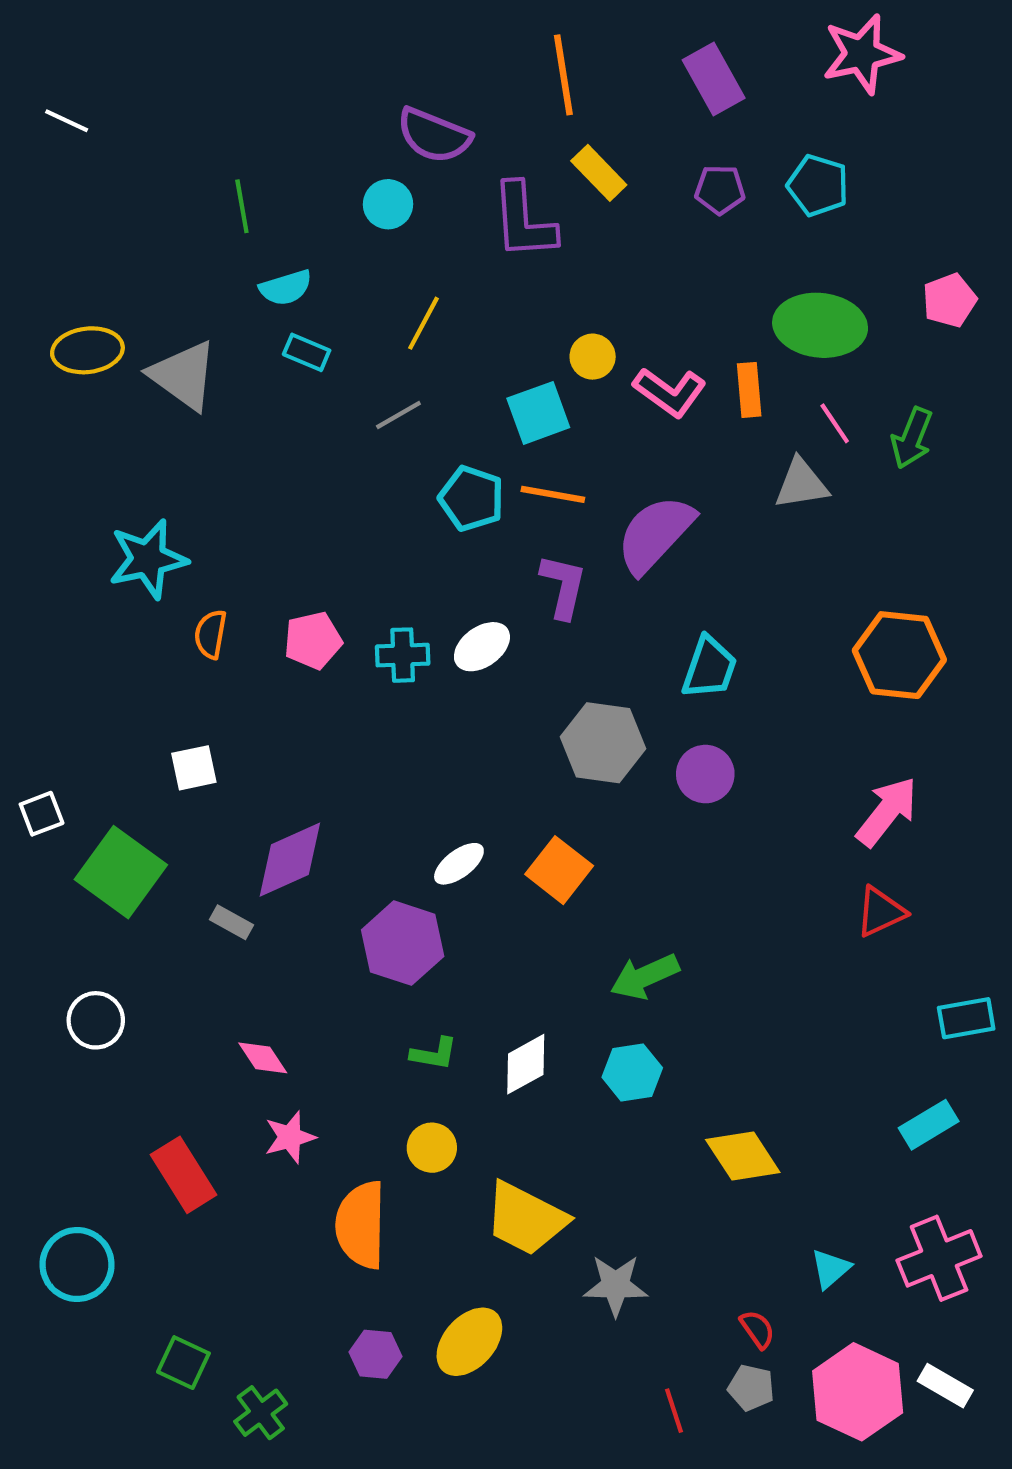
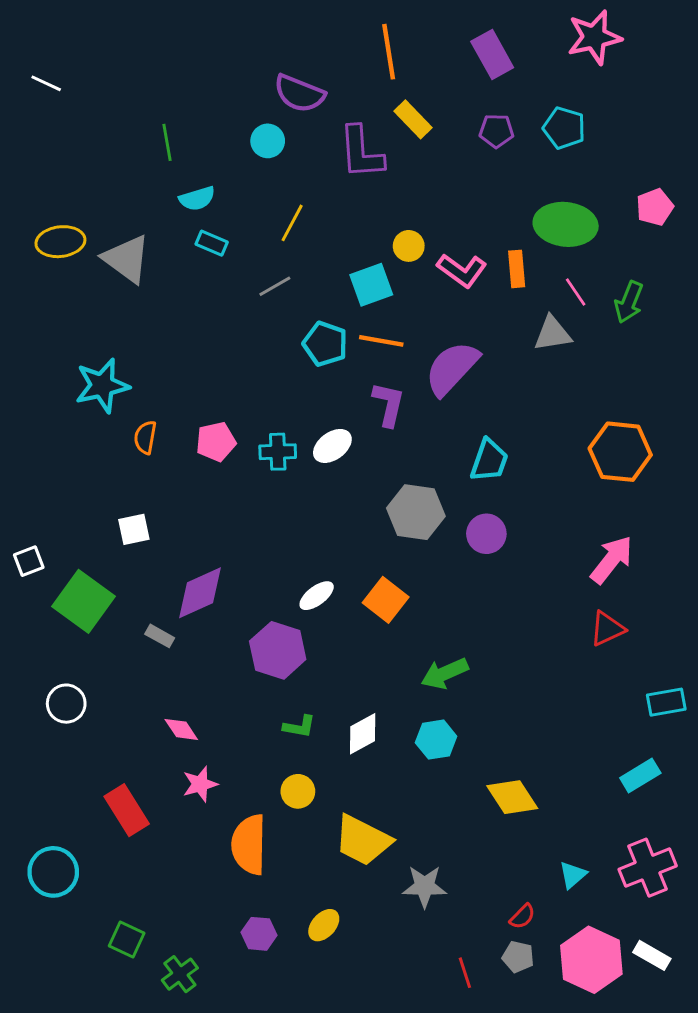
red semicircle: (757, 1329) -> (522, 917), turned 80
yellow ellipse: (469, 1342) -> (324, 925), size x0.7

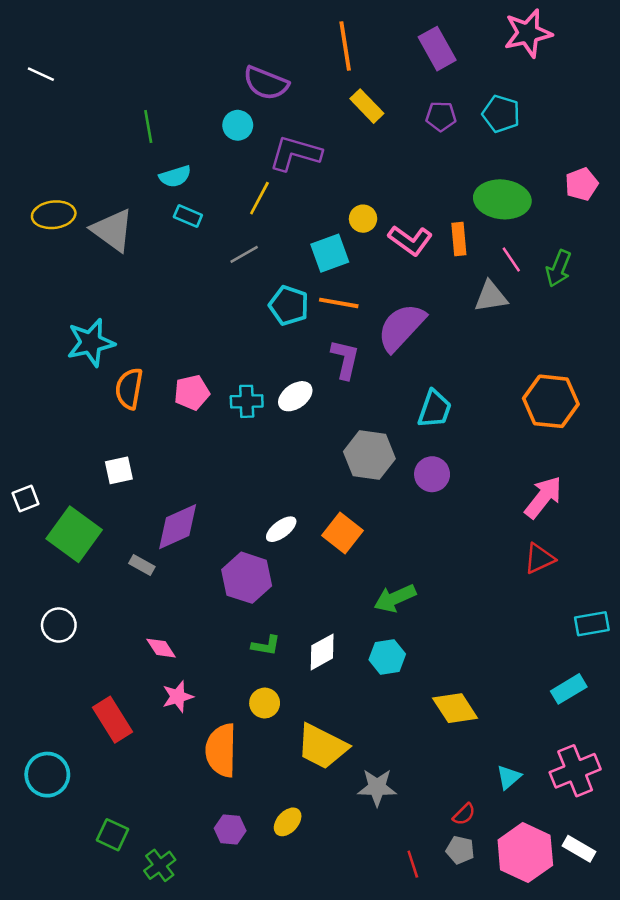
purple L-shape: (361, 152) -> (295, 153), moved, turned 110
orange semicircle: (145, 437) -> (129, 389), size x1.4

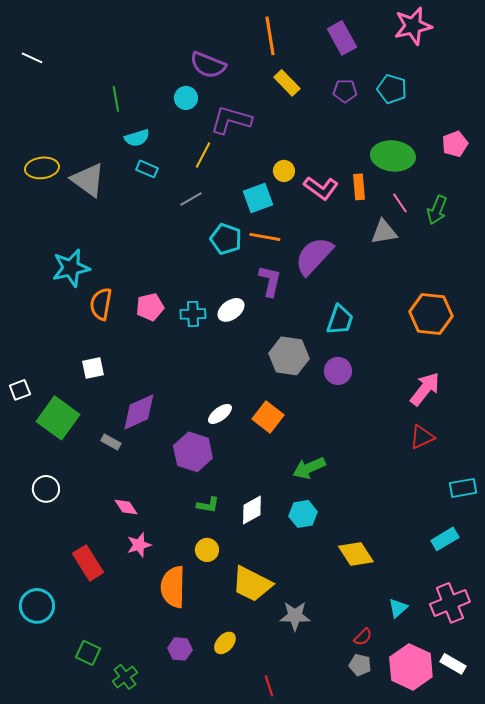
red line: (413, 864) -> (269, 686), moved

